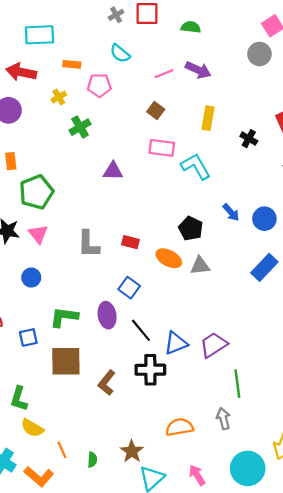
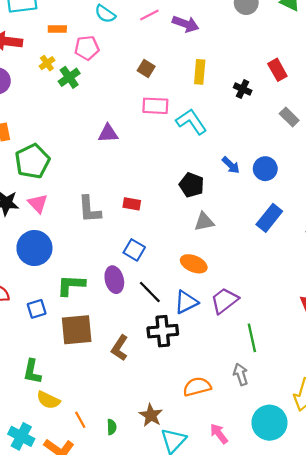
pink line: (164, 74) -> (149, 15), moved
green cross: (80, 127) -> (69, 77), moved
orange ellipse: (169, 258) -> (194, 264), moved
blue circle: (31, 278) -> (34, 248), size x1.8

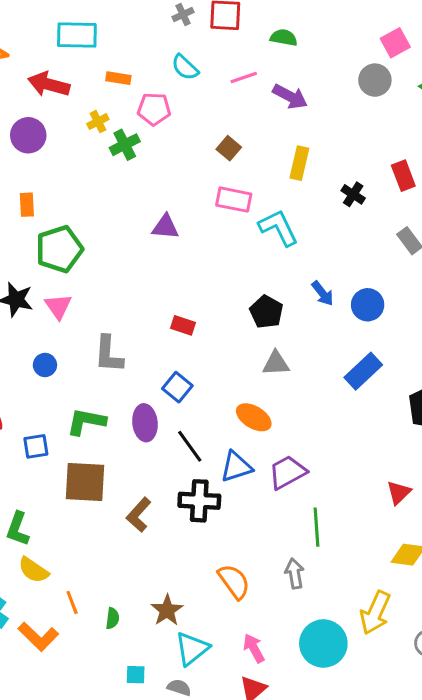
gray L-shape: (89, 209) -> (109, 354), moved
blue circle: (34, 248) -> (45, 365), size x0.5
orange semicircle: (197, 387) -> (234, 581), turned 60

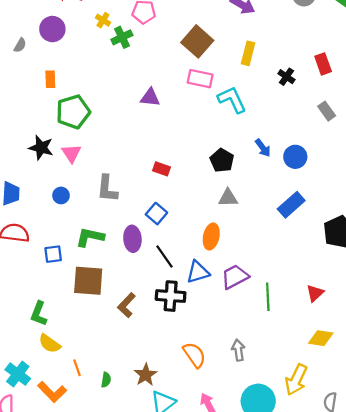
yellow cross: (98, 122) -> (103, 20), turned -32
brown square: (229, 148) -> (197, 41), size x1.8
orange ellipse: (254, 417) -> (211, 236), turned 70
green line: (317, 527) -> (268, 297), moved

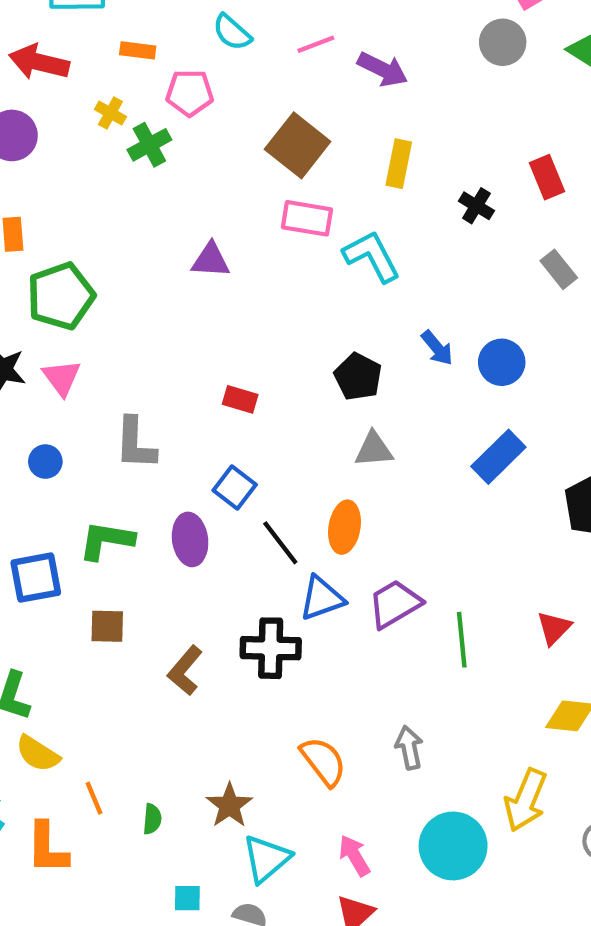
blue square: (53, 254) -> (36, 578), size x1.4
black line: (165, 256) -> (280, 543), moved
brown square: (88, 281) -> (107, 626), size x0.6
orange L-shape: (52, 392) -> (47, 848), turned 48

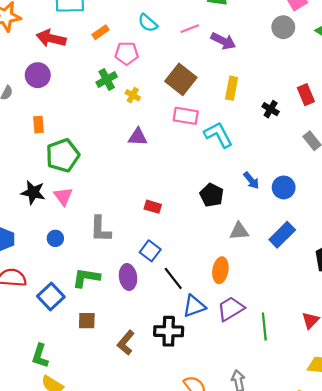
orange rectangle: (138, 50) -> (101, 32), turned -42
yellow cross: (110, 113) -> (133, 95), moved
gray triangle: (374, 450) -> (239, 231), moved
orange ellipse: (345, 527) -> (220, 270), moved
blue square: (36, 578) -> (51, 297), turned -32

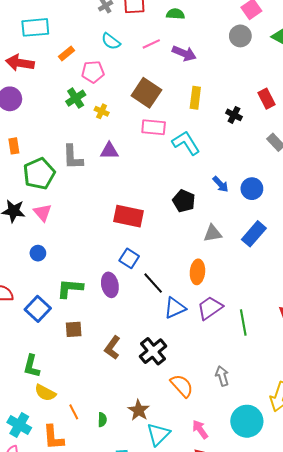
red rectangle: (153, 207) -> (129, 216), size x1.8
gray L-shape: (100, 229) -> (73, 157), moved
black cross: (169, 331) -> (153, 351), moved, turned -36

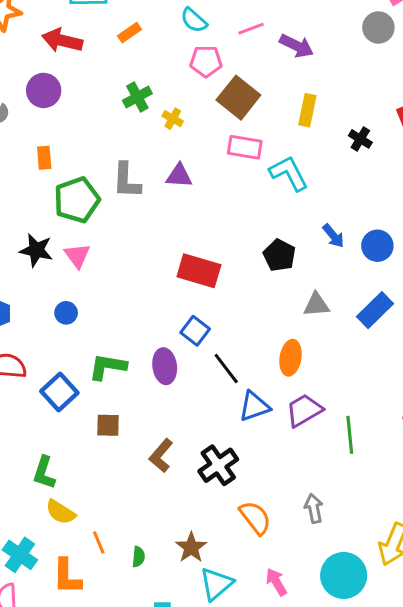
pink pentagon: (93, 72) -> (206, 61), moved

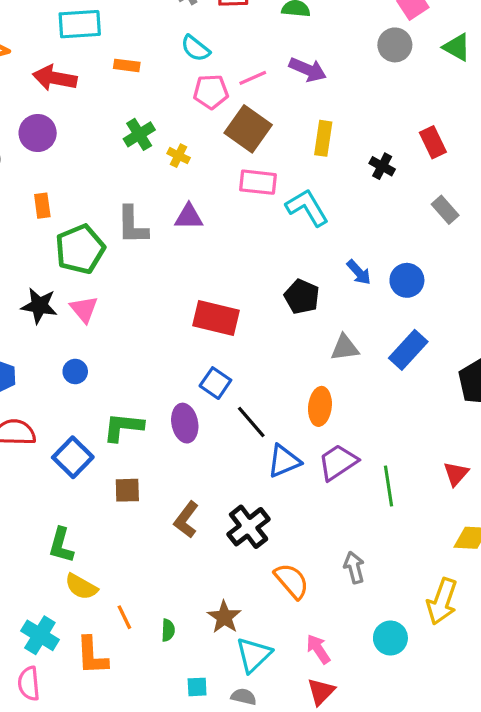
pink line: (251, 29) -> (253, 78), moved
orange rectangle: (130, 33) -> (127, 65), turned 45
cyan circle: (344, 575) -> (390, 638), size x0.7

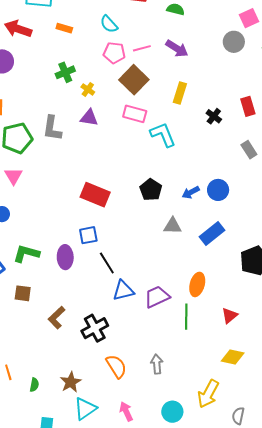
purple triangle: (189, 217) -> (89, 118), moved
blue arrow: (359, 272) -> (191, 192), moved, turned 96
blue square: (215, 383) -> (88, 235), turned 36
orange ellipse: (320, 406) -> (197, 284), moved

